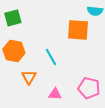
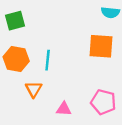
orange square: (78, 30) -> (101, 46), moved
cyan line: (51, 57) -> (48, 60), moved, turned 36

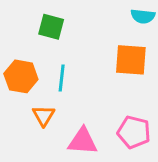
green square: (15, 21) -> (51, 27), moved, turned 30
pink triangle: (64, 109) -> (83, 141), size x1.5

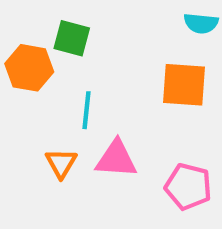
orange hexagon: (21, 76) -> (29, 68), moved
pink triangle: (83, 141) -> (116, 159), moved

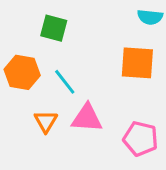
orange hexagon: (29, 68) -> (22, 72), moved
cyan line: (86, 110) -> (65, 82), turned -44

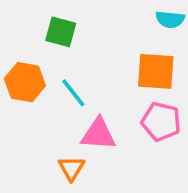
orange triangle: (46, 121) -> (71, 168), moved
pink pentagon: (141, 139) -> (161, 122), moved

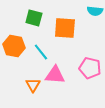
orange square: (156, 71) -> (65, 28), moved
orange triangle: (71, 168) -> (33, 85), moved

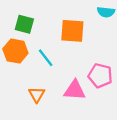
green square: (34, 18) -> (24, 24), moved
pink triangle: (55, 75) -> (75, 90), moved

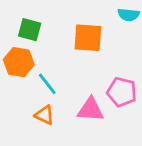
cyan line: (46, 58) -> (47, 84), moved
orange triangle: (37, 95) -> (44, 115), turned -36

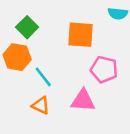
green square: (30, 30) -> (27, 27), turned 30
pink pentagon: (122, 92) -> (104, 69), moved

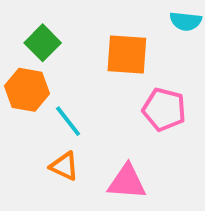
pink triangle: (83, 101) -> (127, 182), moved

